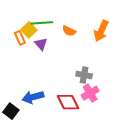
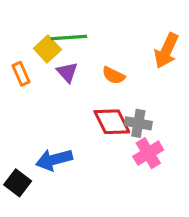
orange semicircle: (69, 31) -> (114, 75), moved
orange rectangle: (20, 38) -> (21, 74), moved
red diamond: (68, 102) -> (112, 122), moved

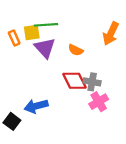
yellow square: (47, 49) -> (32, 32), turned 35
purple triangle: (67, 72) -> (45, 48), size x1.5
orange rectangle: (21, 74) -> (14, 38), moved

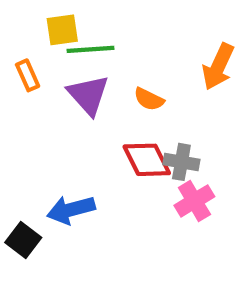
yellow square: (32, 32) -> (62, 30), moved

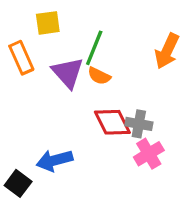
green line: (90, 49) -> (94, 48), moved, turned -64
orange rectangle: (28, 75) -> (21, 58), size x1.4
orange semicircle: (149, 99) -> (99, 76), moved

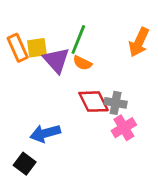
yellow square: (48, 23) -> (37, 48), moved
black square: (18, 183) -> (25, 164), moved

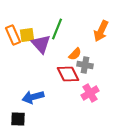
orange semicircle: (82, 63) -> (75, 54), moved, turned -72
gray cross: (116, 103) -> (85, 65), moved
black square: (25, 164) -> (18, 119), turned -35

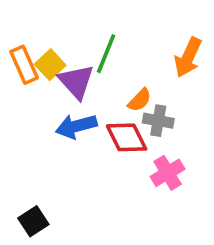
yellow square: (27, 35) -> (50, 65), turned -35
blue arrow: (33, 97) -> (76, 126), moved
black square: (18, 119) -> (33, 221), turned -35

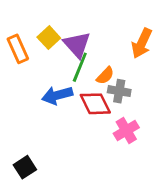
green line: (106, 54) -> (80, 67), moved
yellow square: (50, 65) -> (49, 38), moved
purple triangle: (76, 82) -> (77, 45), moved

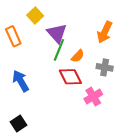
yellow square: (49, 38) -> (35, 16), moved
gray cross: (119, 91) -> (105, 67), moved
blue arrow: (57, 95) -> (21, 81), moved, turned 75

